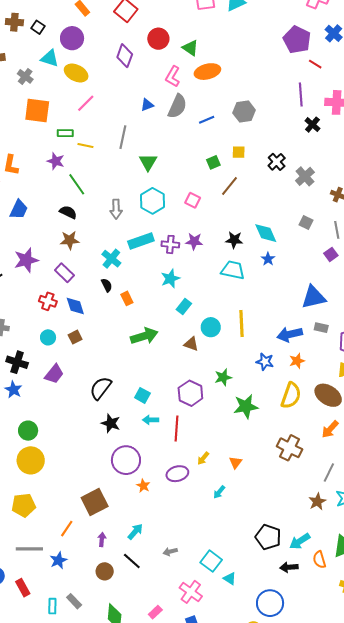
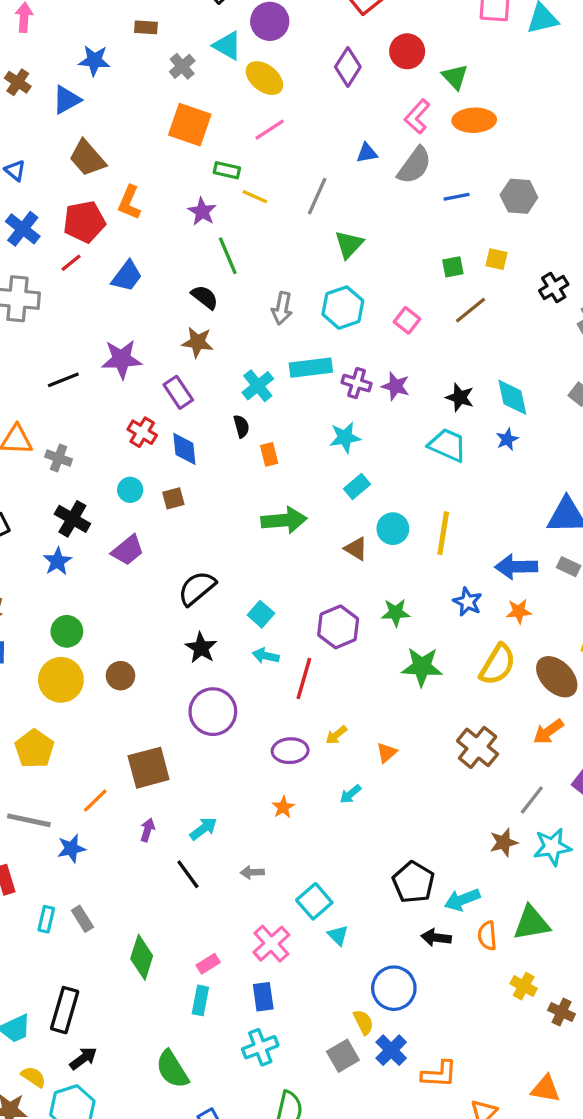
orange star: (143, 486) -> (283, 807), moved
yellow pentagon: (24, 505) -> (34, 749), turned 30
brown circle: (105, 571) -> (120, 676), moved

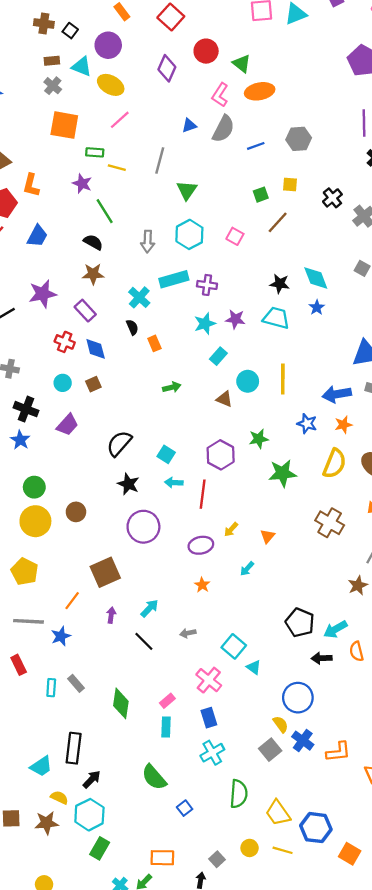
brown rectangle: (146, 27) -> (52, 61), moved
purple star: (396, 386) -> (235, 319), moved
green arrow: (284, 520) -> (172, 387), size x0.6

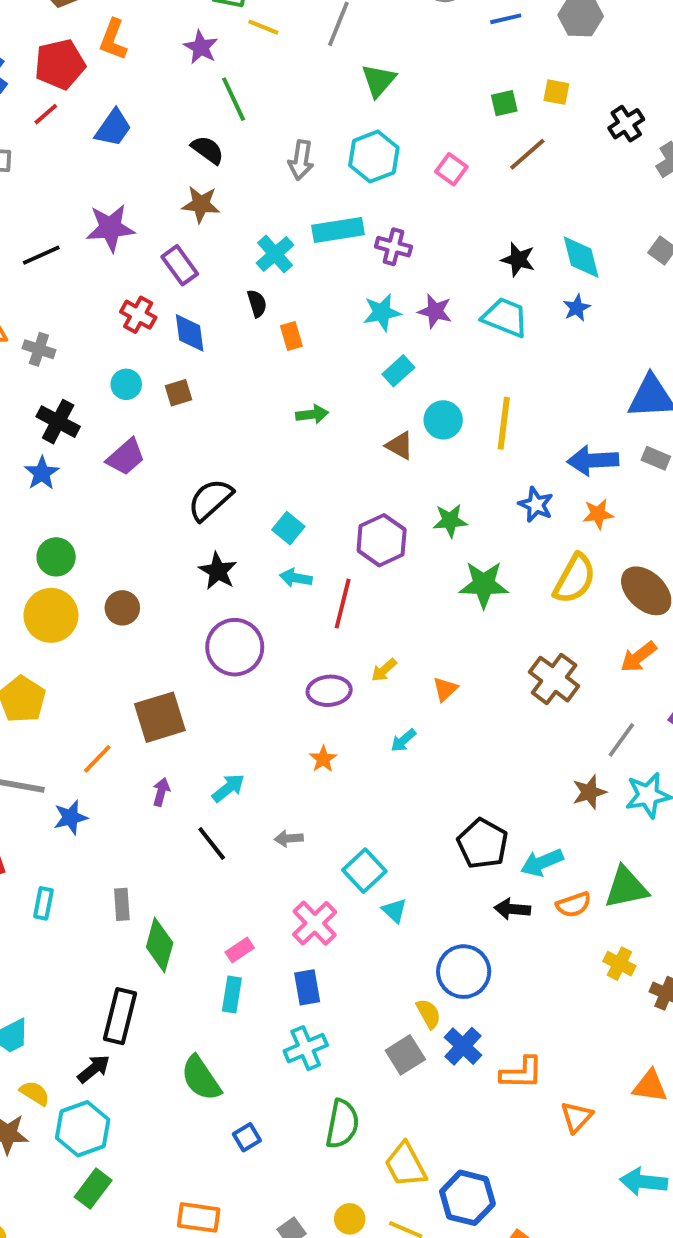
orange semicircle: (357, 651) -> (574, 905), turned -102
gray rectangle: (76, 683) -> (122, 904), moved, turned 30
black rectangle: (74, 748) -> (120, 1016), moved

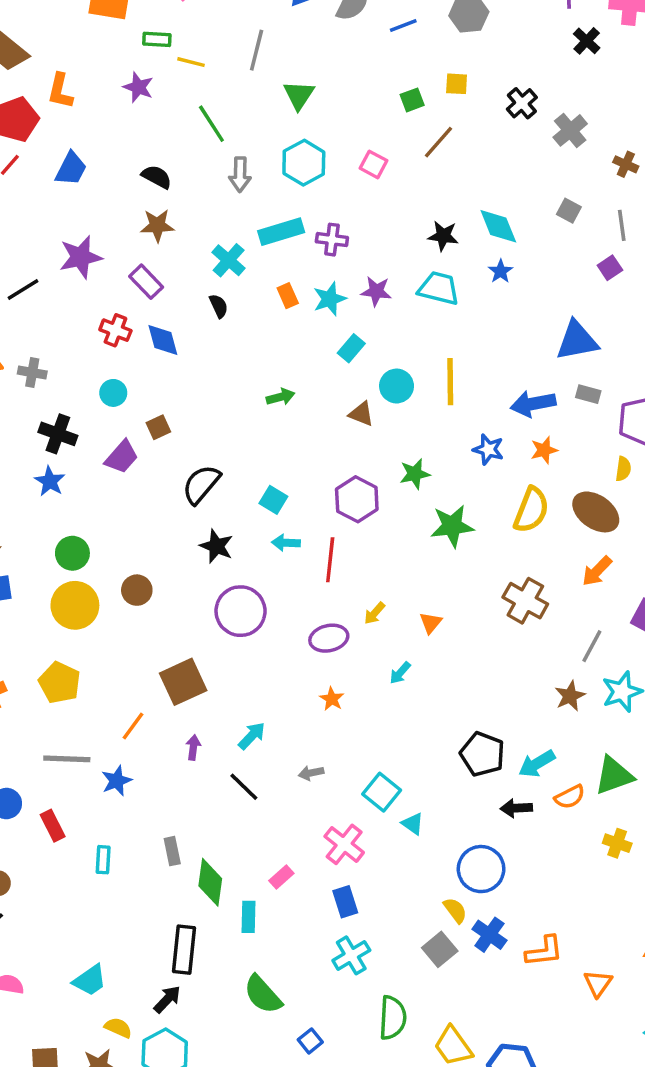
green line: (234, 99) -> (211, 124), moved
orange rectangle: (291, 336) -> (288, 296), moved
brown square: (178, 393) -> (158, 427), moved
cyan rectangle: (232, 995) -> (249, 917), moved

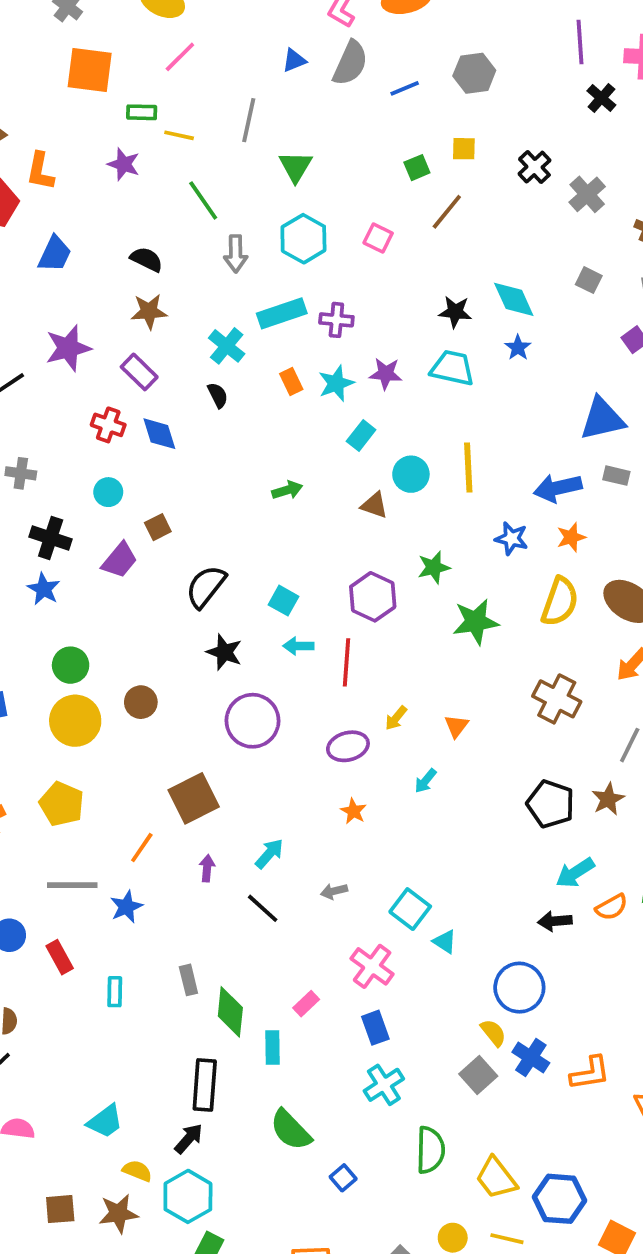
black pentagon: (482, 754) -> (551, 804), moved

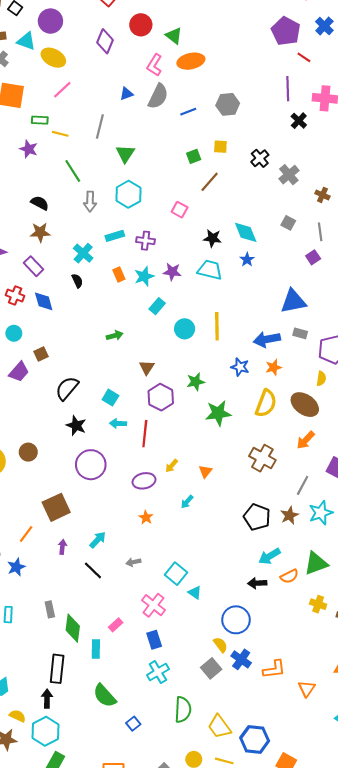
pink square: (378, 238) -> (180, 210), moved
cyan rectangle: (282, 313) -> (115, 236), size x0.7
brown triangle: (374, 505) -> (147, 367), moved, turned 42
black arrow: (189, 1139) -> (47, 699), turned -42

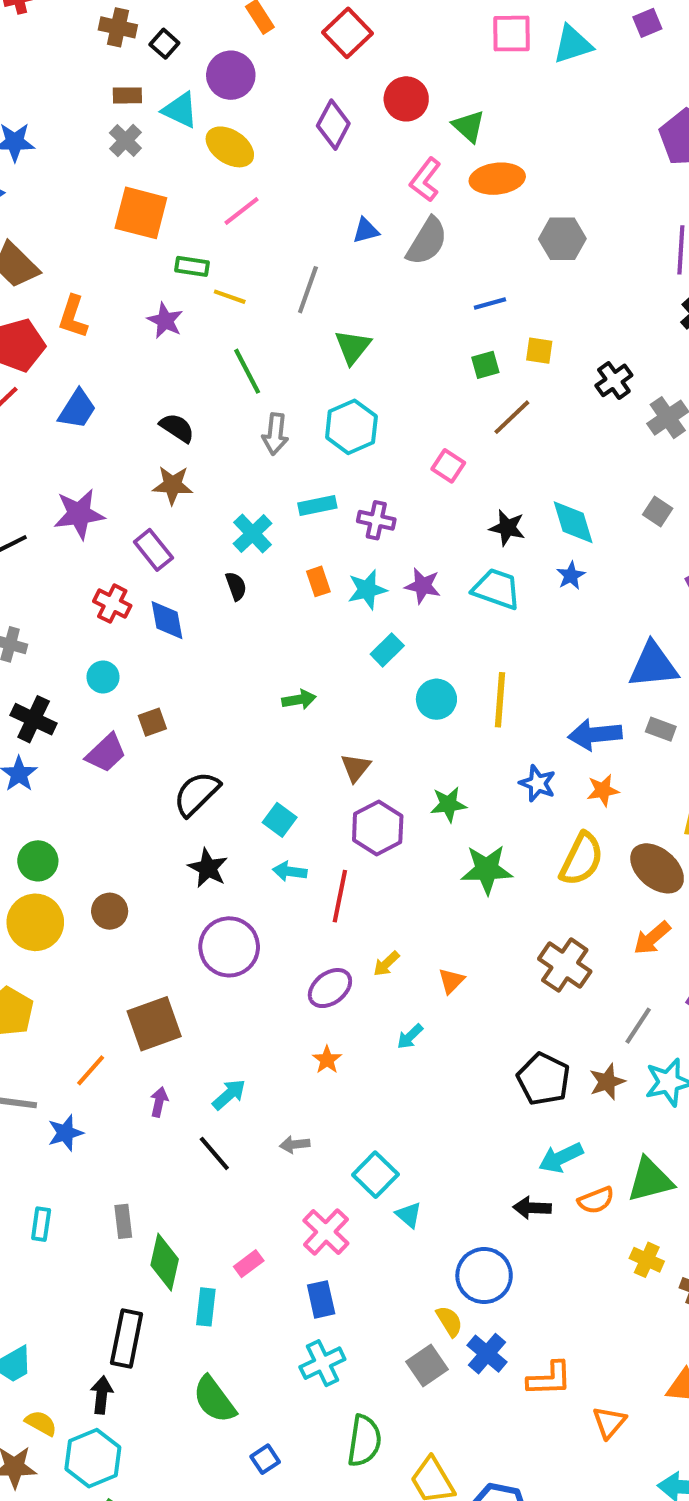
gray hexagon: (228, 104) -> (562, 239), moved
blue line: (188, 112) -> (490, 303), moved
purple ellipse: (144, 481) -> (330, 988), turned -30

